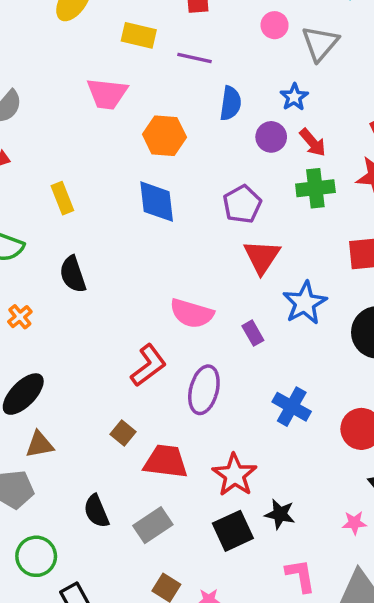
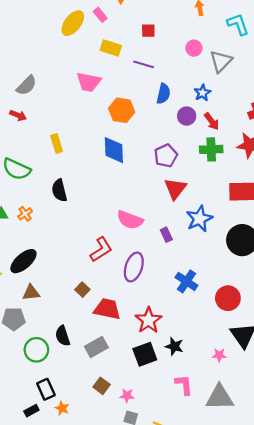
green circle: (36, 556) -> (36, 350), moved

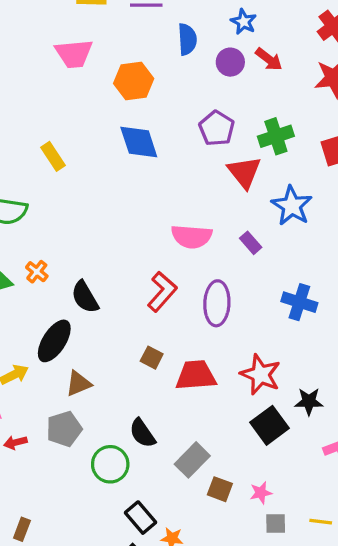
green cross: (211, 149) -> (276, 136), moved
black semicircle: (59, 190) -> (85, 297), moved
gray rectangle: (96, 347) -> (192, 460), moved

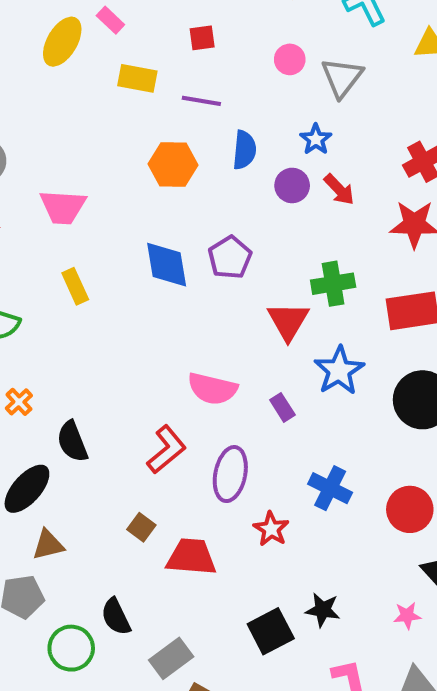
pink trapezoid: (74, 54) -> (63, 207), moved
orange hexagon: (134, 81) -> (173, 165), moved
purple pentagon: (217, 128) -> (230, 258), moved
yellow rectangle: (53, 156) -> (75, 286), moved
red star: (261, 375) -> (271, 529), moved, size x0.7

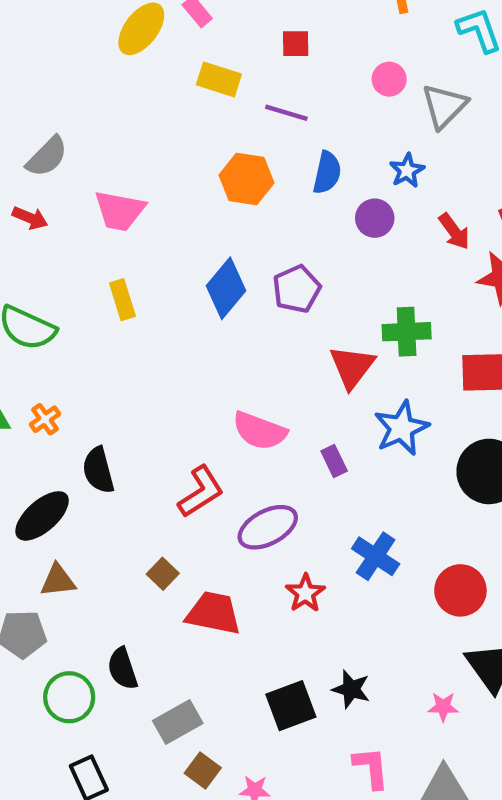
red arrow: (339, 190) -> (454, 231), moved
blue diamond: (167, 265) -> (226, 288), turned 42
purple ellipse: (230, 474) -> (268, 527), turned 44

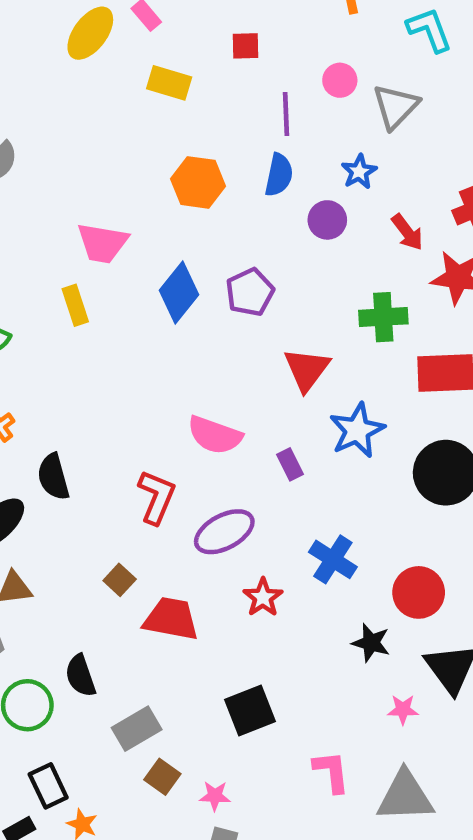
purple line: (286, 113) -> (286, 114), moved, turned 72
pink trapezoid: (120, 211) -> (102, 243), moved
green cross: (407, 332) -> (383, 317), moved
red L-shape: (201, 492) -> (157, 497), turned -34
black star: (351, 689) -> (371, 643), moved

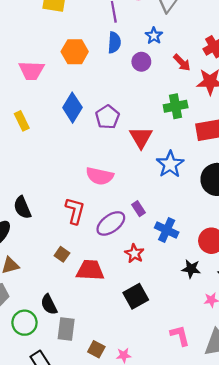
pink trapezoid: (102, 243) -> (32, 71), moved
purple pentagon: (250, 292) -> (107, 117), moved
purple rectangle: (290, 464) -> (139, 209), moved
black square: (250, 711) -> (136, 296), moved
gray rectangle: (137, 729) -> (66, 329), moved, turned -45

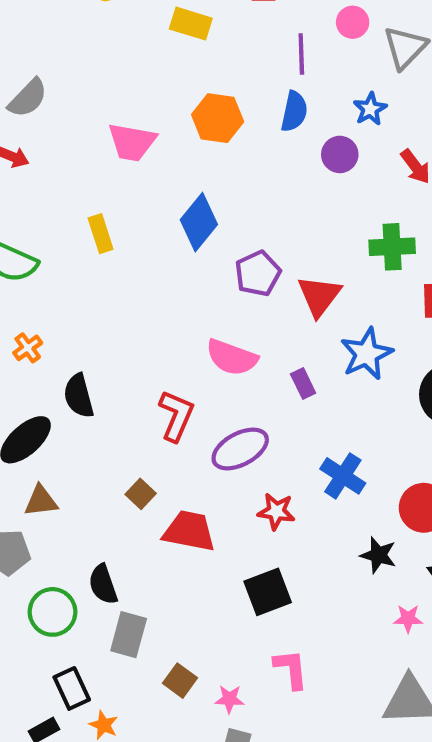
purple pentagon: (107, 117) -> (258, 273), moved
purple rectangle: (139, 209) -> (303, 384), moved
red star: (134, 254) -> (276, 511), turned -30
pink L-shape: (180, 336) -> (291, 669), moved

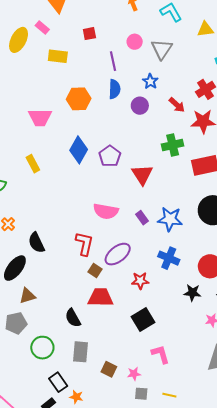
purple pentagon: (258, 273) -> (110, 156), moved
blue star: (367, 354) -> (170, 219), moved, turned -30
brown square: (141, 494) -> (95, 271), moved
black semicircle: (103, 584) -> (73, 318), moved

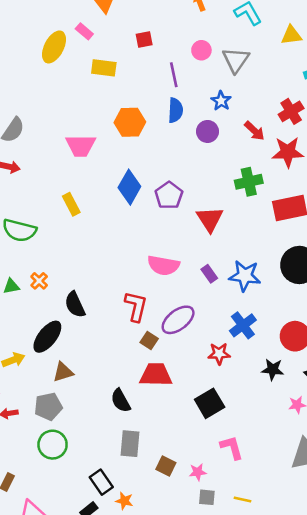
blue cross: (169, 258) -> (243, 325), turned 30
red star: (140, 281) -> (219, 354), moved
green circle: (42, 348) -> (53, 445), moved

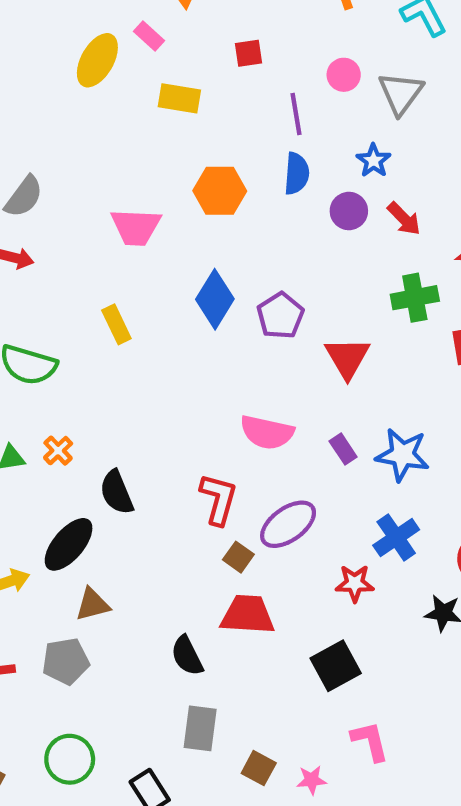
red arrow: (254, 131) -> (404, 219), moved
green circle: (53, 445) -> (70, 759), moved

